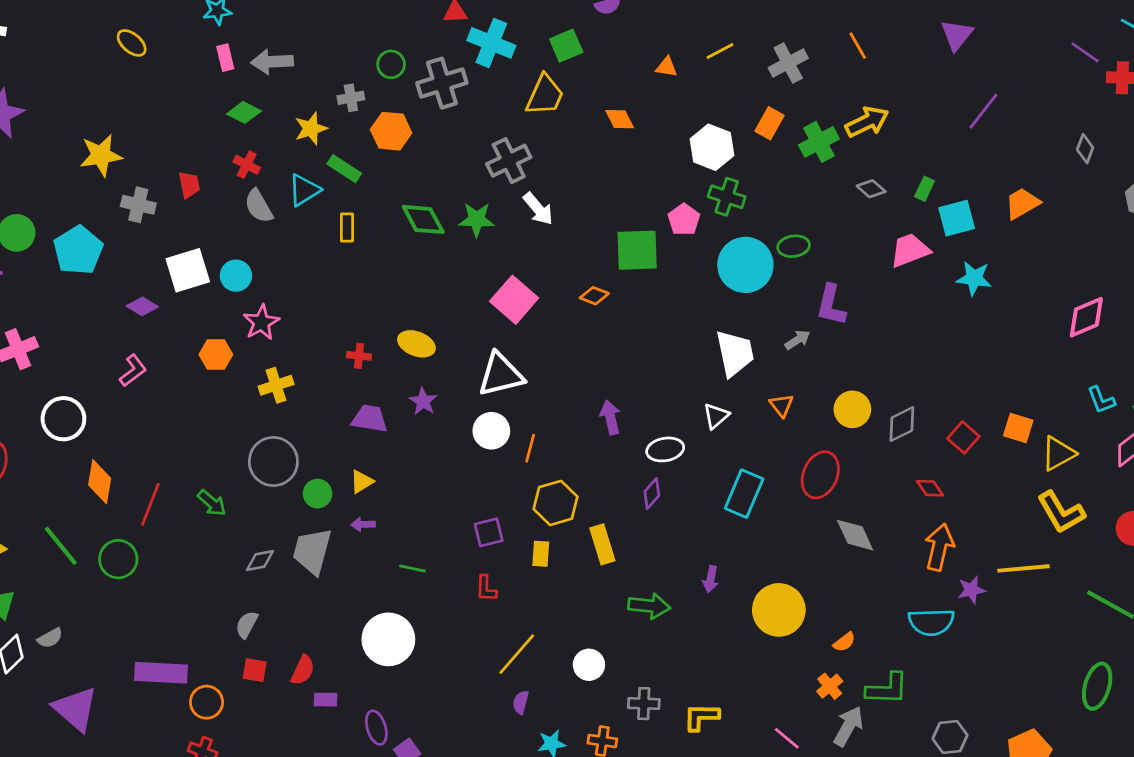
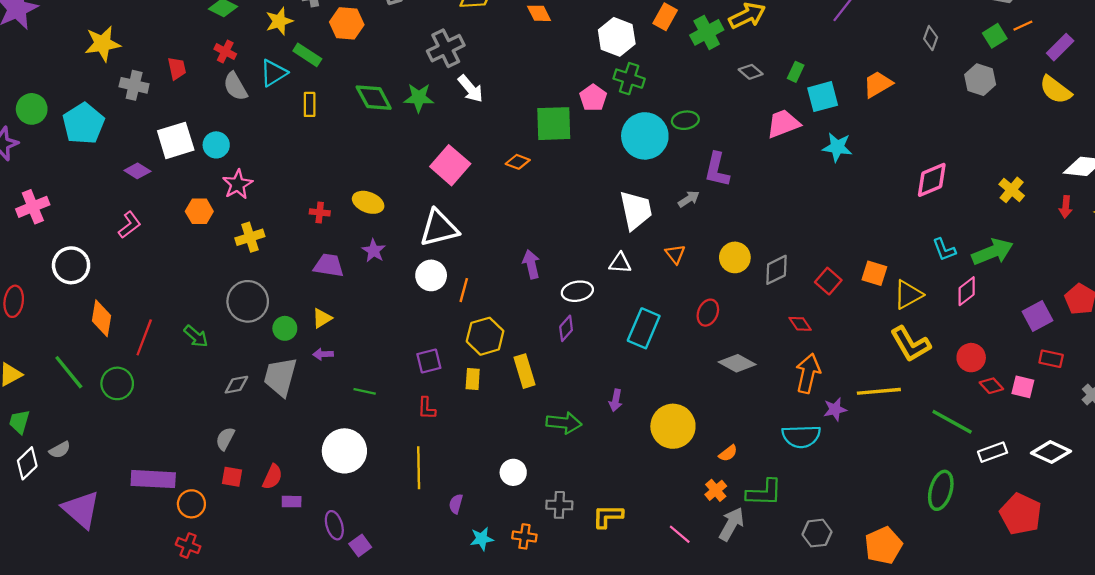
white triangle: (716, 416) -> (620, 263), turned 45
red ellipse: (820, 475) -> (708, 313), size x0.7
gray diamond: (855, 535) -> (737, 363), turned -36
yellow line: (517, 654) -> (419, 468), moved, turned -42

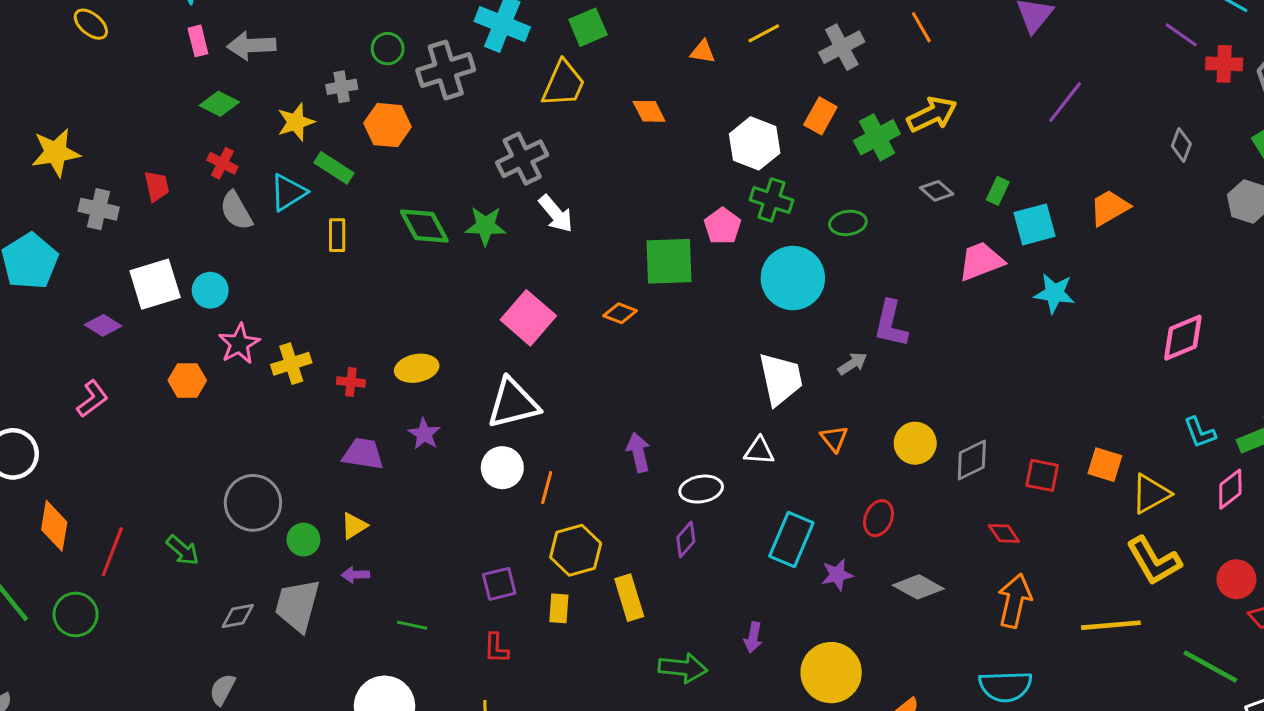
green ellipse: (685, 120) -> (848, 223), moved
yellow ellipse: (368, 202) -> (417, 368), turned -32
yellow cross: (250, 237) -> (291, 364), moved
red square: (828, 281) -> (1042, 475), turned -30
purple star: (835, 409) -> (837, 575), moved

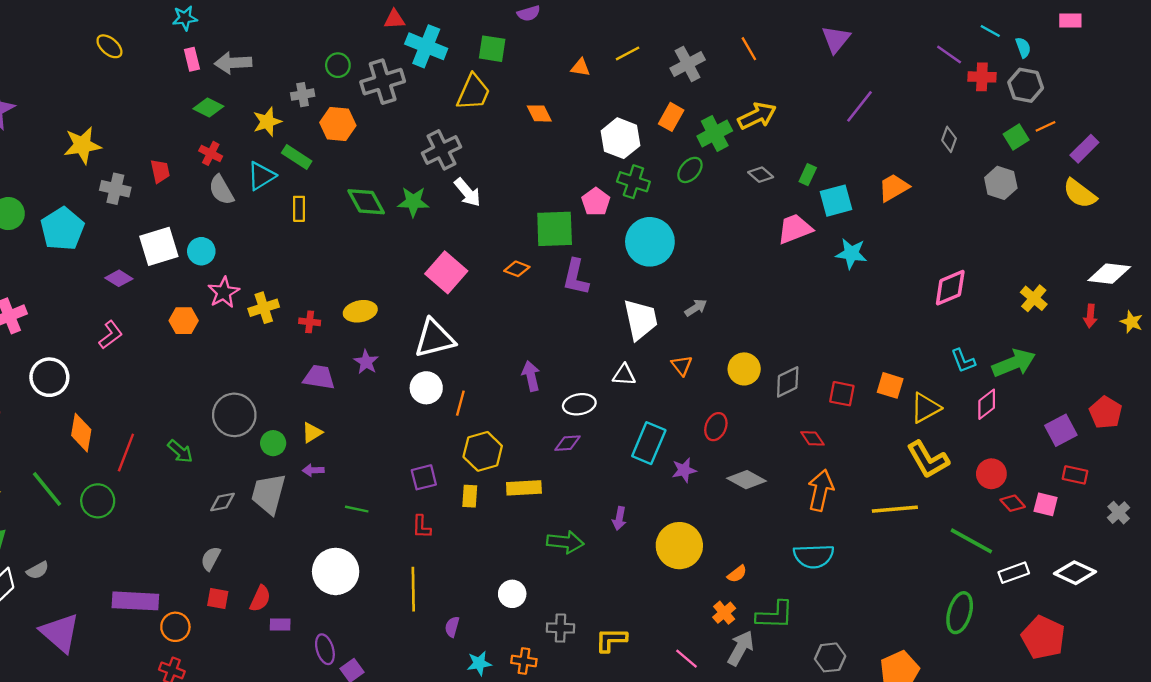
green square: (588, 27) -> (492, 49), turned 32
green ellipse: (848, 223) -> (690, 170), moved, turned -40
purple L-shape: (891, 324) -> (576, 277), moved
purple diamond: (686, 540) -> (568, 443), turned 44
yellow rectangle: (629, 598) -> (524, 488), turned -76

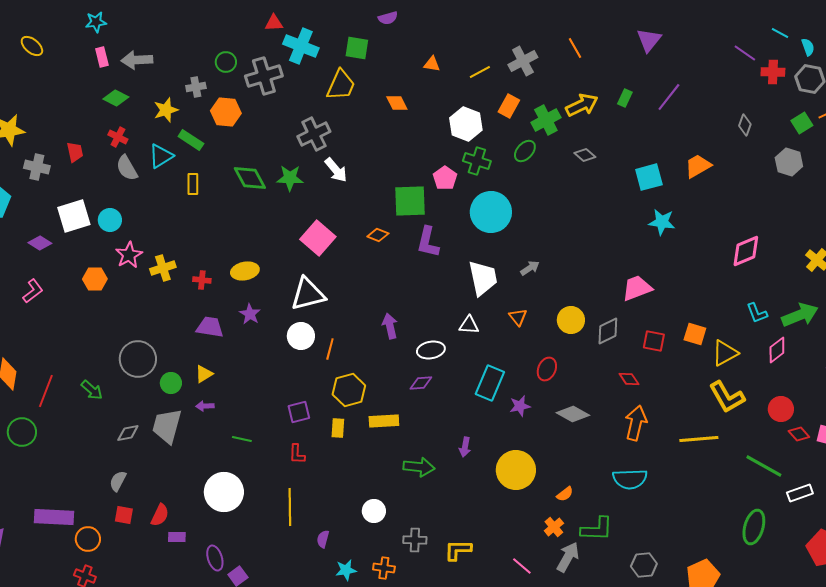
yellow line: (628, 53) -> (480, 72), moved
green rectangle: (808, 175) -> (625, 98), moved
pink trapezoid: (795, 229) -> (637, 288), moved

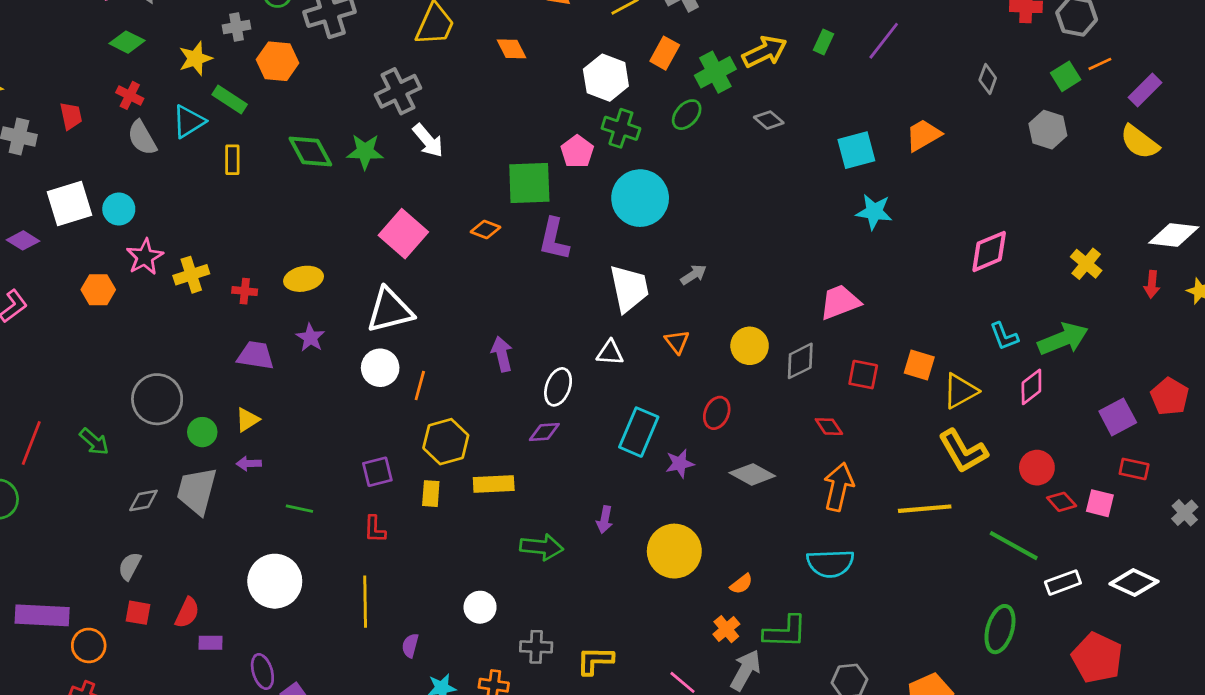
white ellipse: (431, 350) -> (558, 387), turned -60

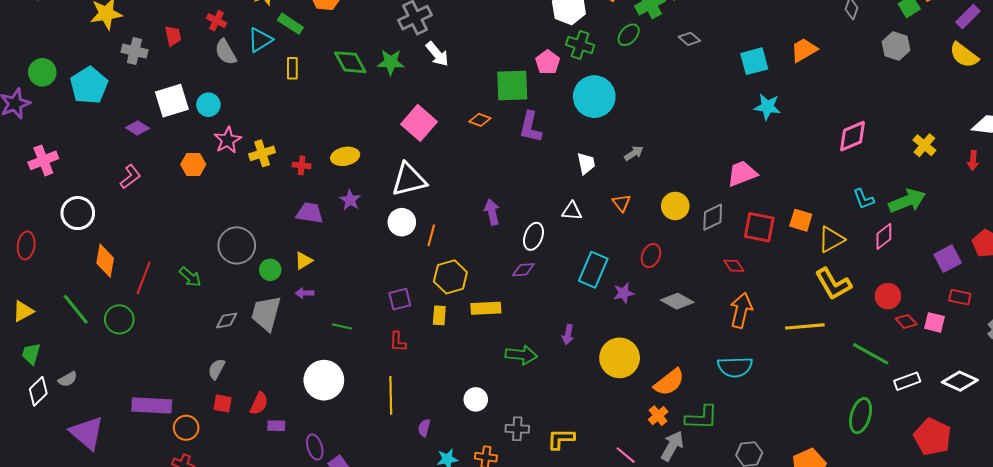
white trapezoid: (629, 288) -> (586, 163), size x0.6
red square: (863, 375) -> (759, 227), size x1.4
orange semicircle: (741, 584) -> (669, 382), size x1.8

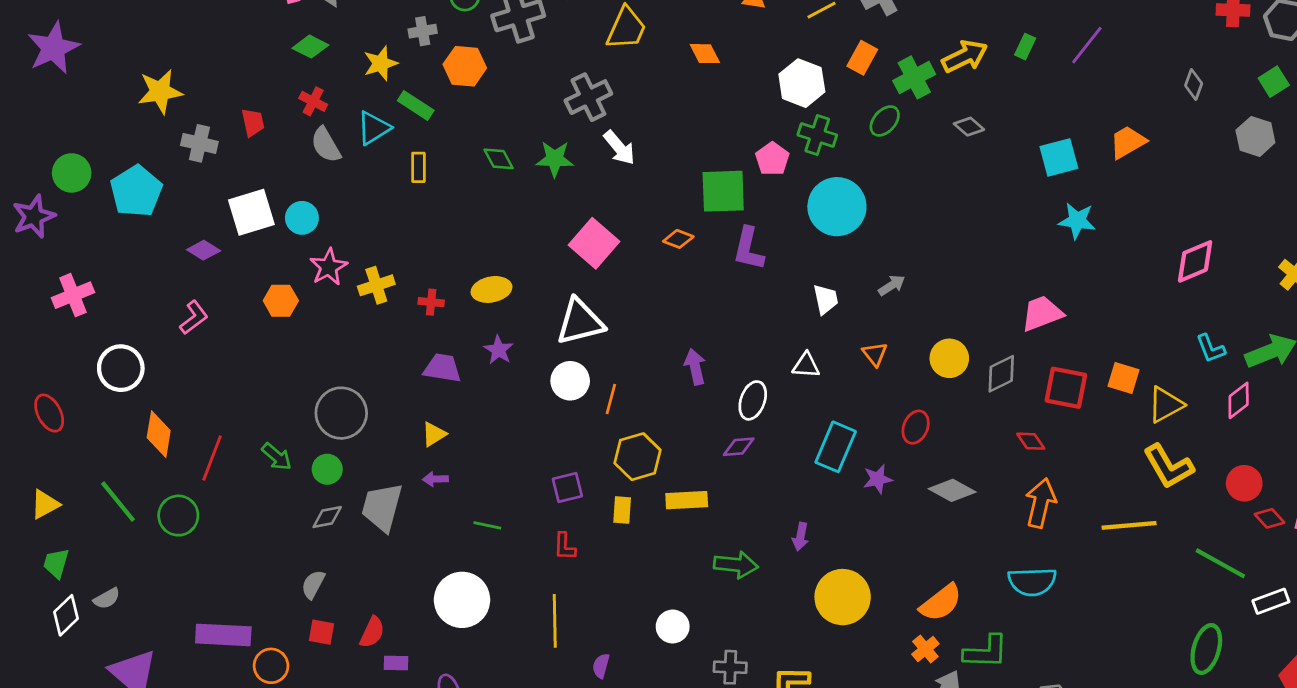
green diamond: (350, 62) -> (499, 159), size x0.7
red ellipse: (26, 245) -> (49, 413), turned -36
green circle: (270, 270) -> (327, 469), moved
yellow circle: (620, 358) -> (843, 597), moved

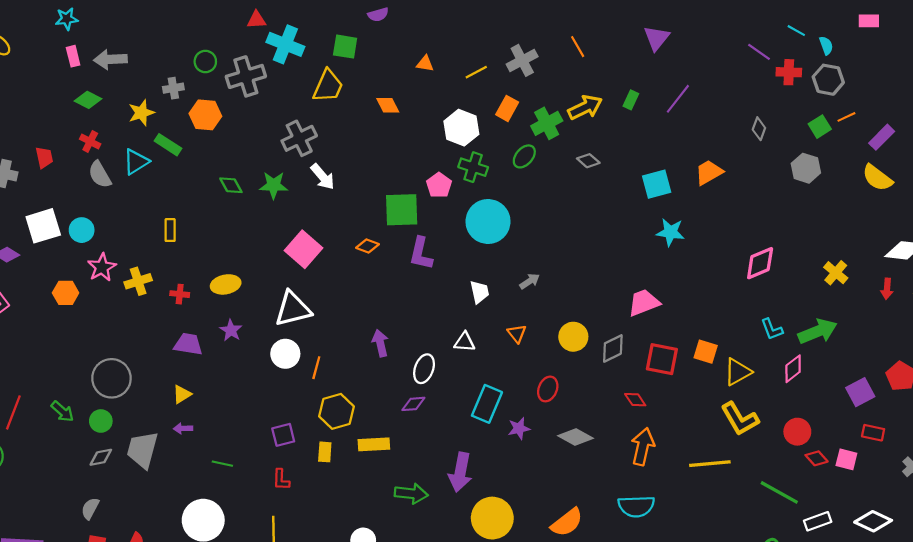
yellow rectangle: (418, 167) -> (170, 230), moved
purple arrow: (800, 537) -> (460, 472), size x1.8

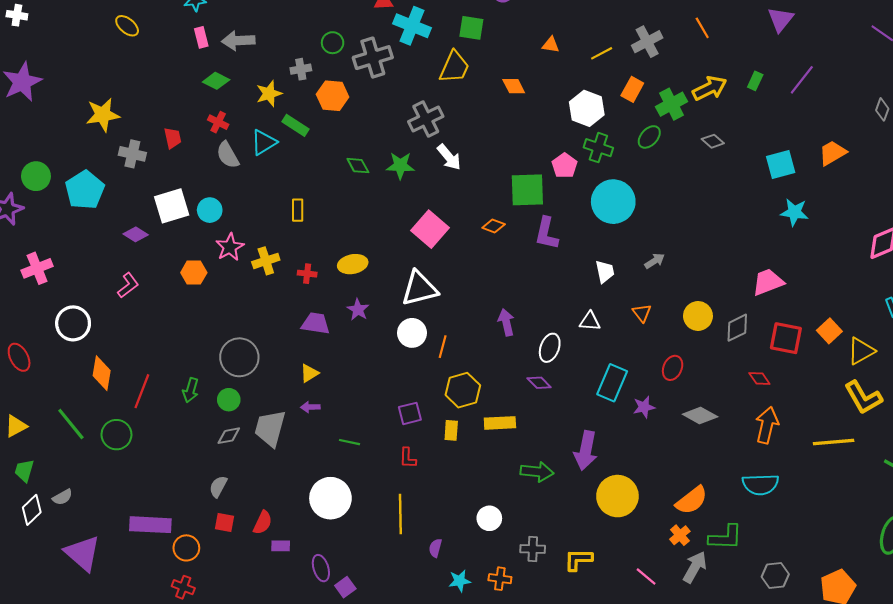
orange square: (706, 352) -> (829, 331), turned 30
purple diamond: (413, 404) -> (539, 383), turned 50
green arrow: (62, 411) -> (191, 390), turned 65

